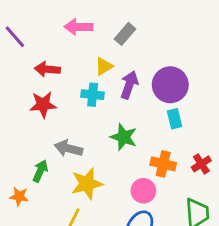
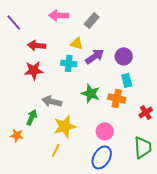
yellow triangle: (104, 66) -> (77, 43), turned 48
purple arrow: (129, 85) -> (95, 56), turned 36
purple circle: (170, 85) -> (124, 56), size x0.7
orange cross: (163, 164) -> (117, 98), moved

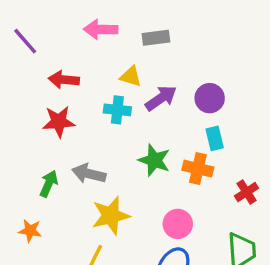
gray rectangle: (92, 20) -> (156, 38), turned 42
green arrow: (32, 117) -> (49, 184), moved

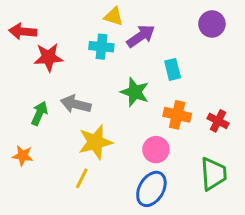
red arrow: (64, 80) -> (23, 32), moved
purple circle: (210, 98) -> (212, 24), moved
cyan rectangle: (215, 138) -> (173, 69), moved
orange cross: (198, 169) -> (177, 115), moved
red cross: (247, 192) -> (218, 121), turned -30

